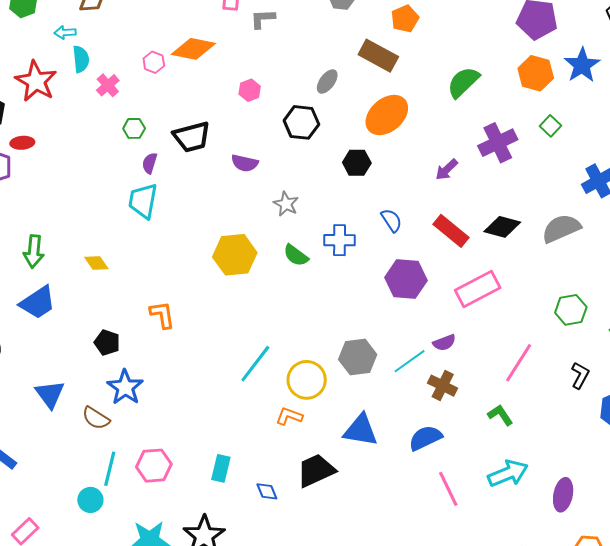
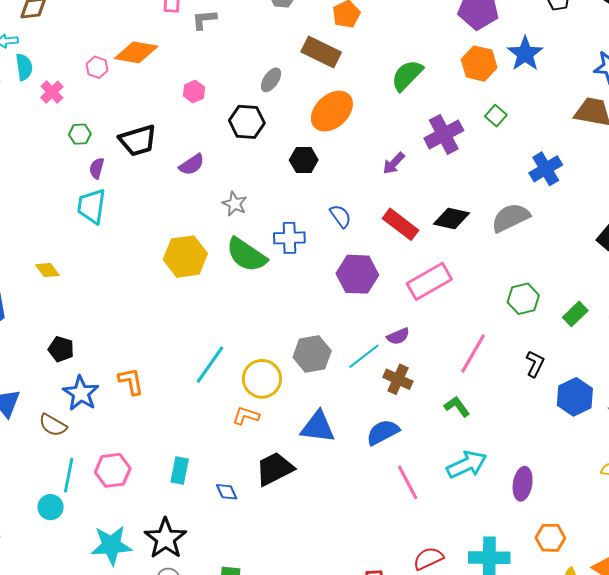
purple semicircle: (245, 163) -> (192, 165), turned -44
green semicircle: (296, 255) -> (246, 255), size x1.6
orange L-shape: (162, 315) -> (131, 381), moved

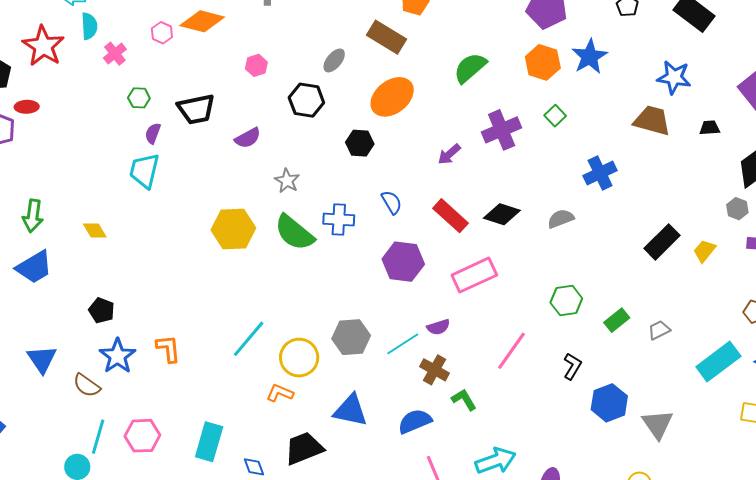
gray semicircle: (511, 218) -> (561, 219), size x0.7
green L-shape: (457, 407) -> (464, 400), moved
cyan rectangle: (180, 471) -> (209, 442), size x1.4

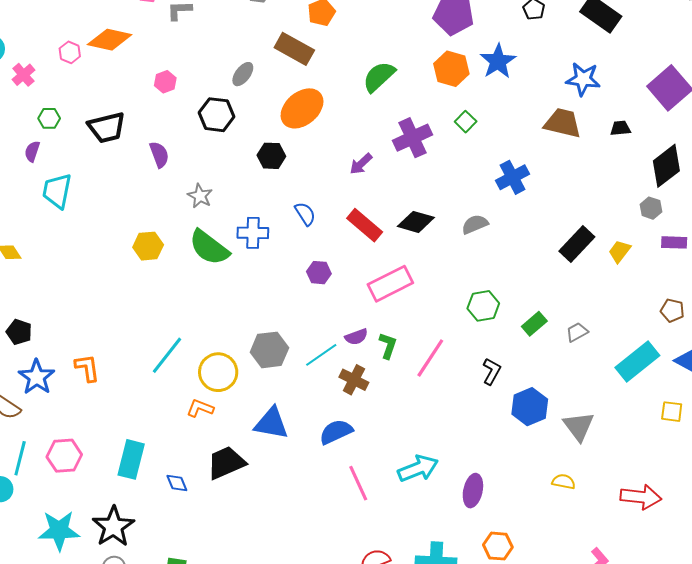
purple semicircle: (153, 133) -> (32, 151), moved
purple semicircle: (248, 138) -> (159, 155), turned -80
yellow hexagon: (233, 229) -> (148, 246), size x0.7
purple hexagon: (403, 262) -> (319, 273), size x0.6
green L-shape: (464, 400) -> (388, 346), moved, turned 52

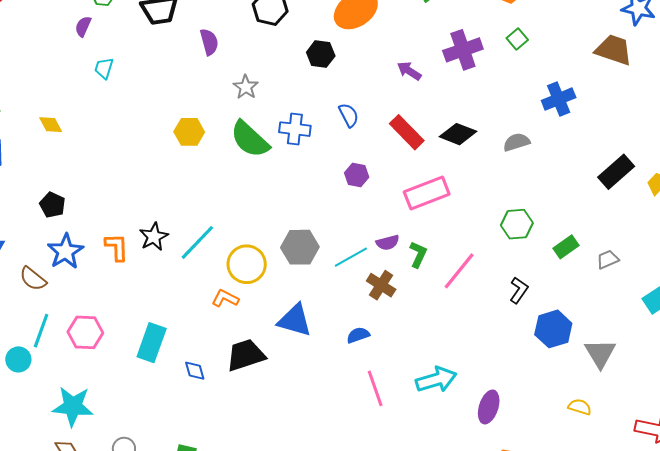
purple arrow: (361, 164) -> (409, 71), turned 70
cyan trapezoid: (57, 191) -> (104, 68), size x0.6
blue semicircle: (336, 432) -> (358, 335), size x0.7
black star: (113, 527) -> (154, 237), moved, size x0.7

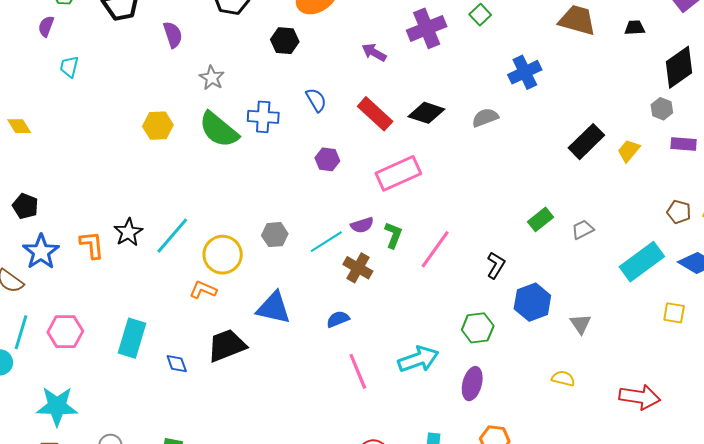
green hexagon: (517, 224) -> (478, 328), moved
gray hexagon: (300, 247) -> (275, 235), size x0.7
gray triangle: (600, 353) -> (581, 324), size x0.7

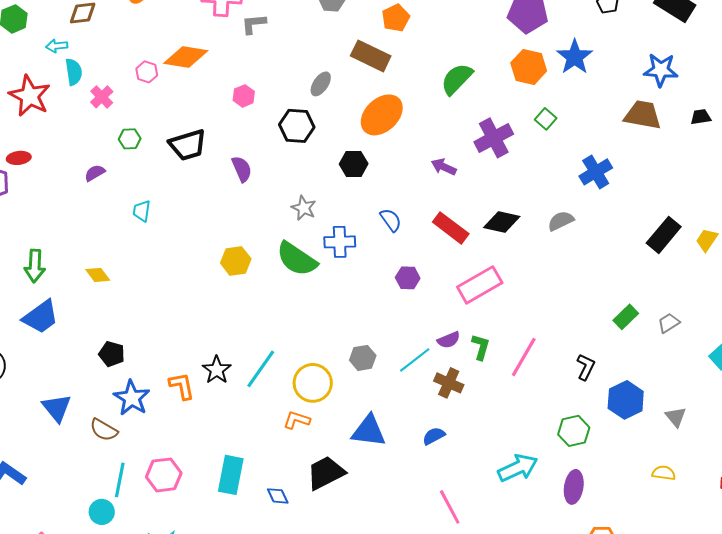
purple semicircle: (46, 26) -> (95, 173), moved, turned 45
gray star: (212, 78) -> (304, 208), moved
pink line: (358, 371) -> (450, 507), moved

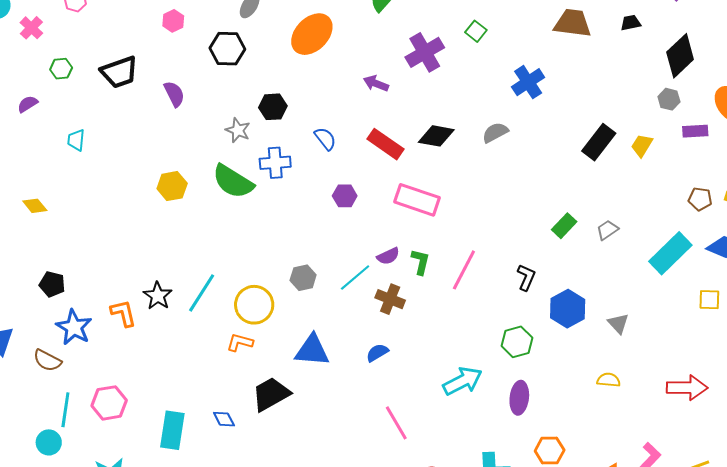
black hexagon: (354, 164) -> (273, 107), moved
pink rectangle: (480, 285) -> (417, 200), turned 51
cyan rectangle: (231, 475) -> (172, 430), moved

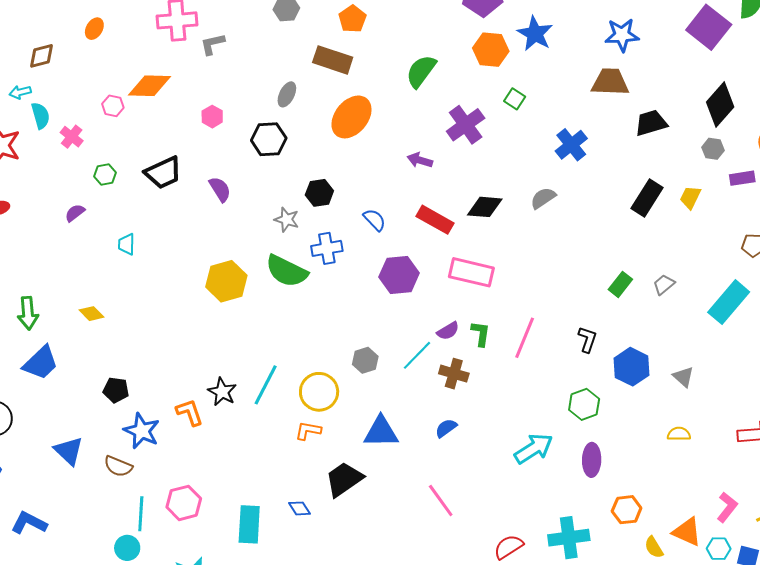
black trapezoid: (631, 23) -> (651, 123), moved, size x1.6
yellow hexagon: (172, 186) -> (226, 281), size x1.4
purple hexagon: (345, 196) -> (399, 275), size x1.6
pink line: (396, 423) -> (441, 500), moved

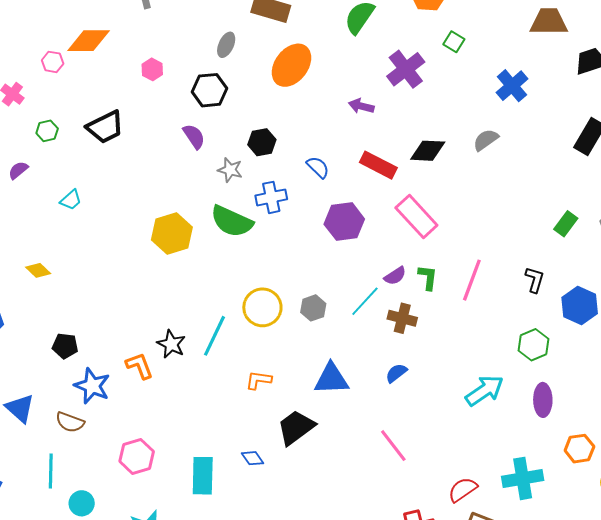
purple semicircle: (220, 189) -> (194, 136), moved
cyan trapezoid: (127, 244) -> (71, 200), turned -130
pink rectangle: (471, 272) -> (416, 216), turned 36
yellow circle: (319, 392) -> (262, 307), moved
cyan line: (141, 514) -> (51, 471), moved

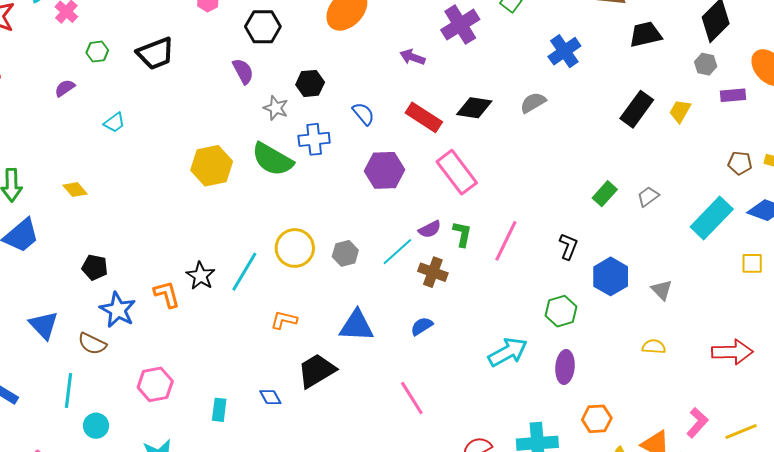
cyan rectangle: (203, 476) -> (219, 410), size x0.6

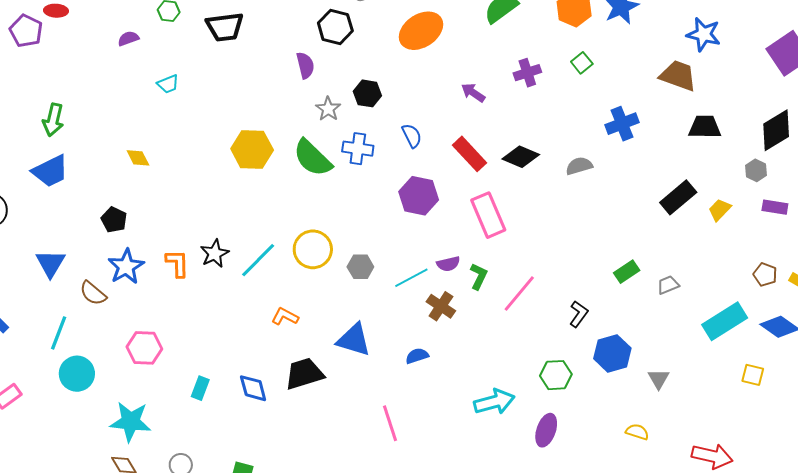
purple cross: (460, 25) -> (527, 73), size x0.7
yellow diamond: (75, 190) -> (138, 158), moved
blue diamond: (270, 397) -> (253, 388), size x1.4
cyan circle: (96, 426) -> (77, 374), size x1.4

